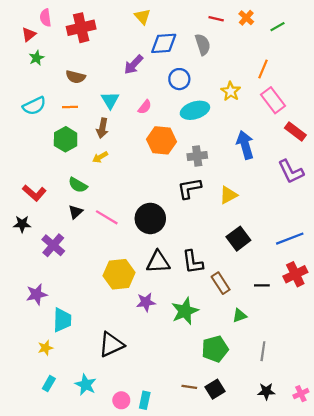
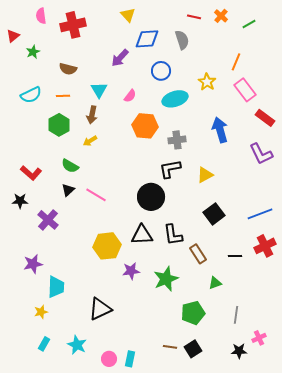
red triangle: (29, 34) -> (13, 36), moved
black circle: (150, 218) -> (151, 197), moved
pink cross: (301, 394) -> (259, 338), moved

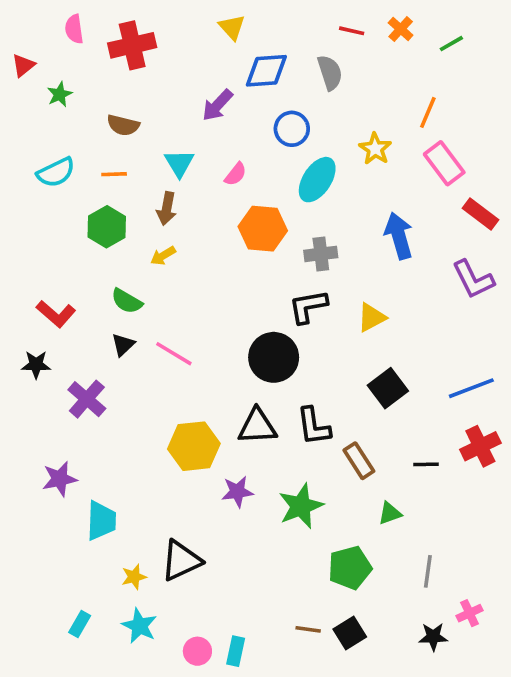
cyan ellipse: (175, 99) -> (317, 180), turned -40
yellow star: (41, 312) -> (134, 577), moved

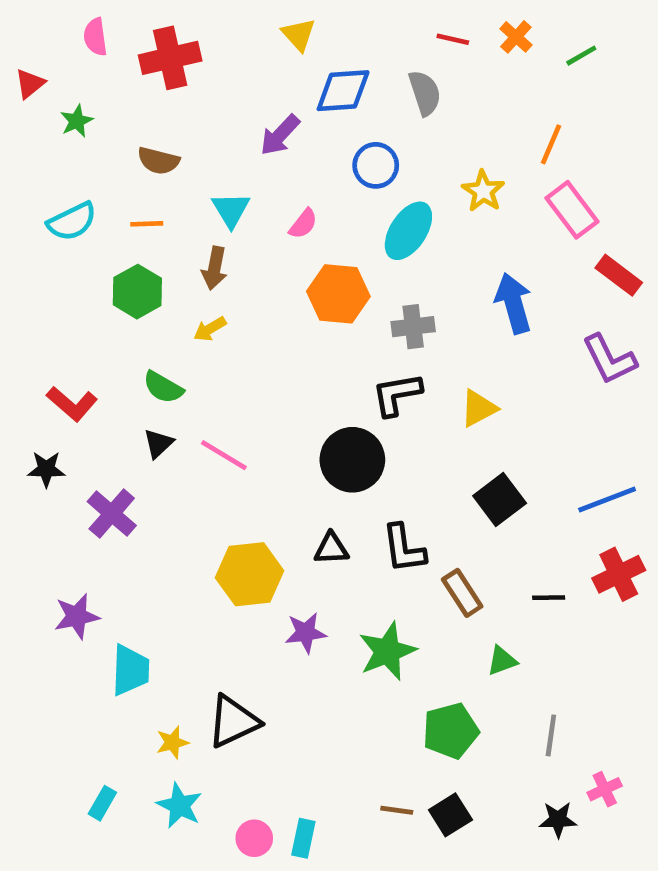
black triangle: (257, 426) -> (331, 549), size x0.7

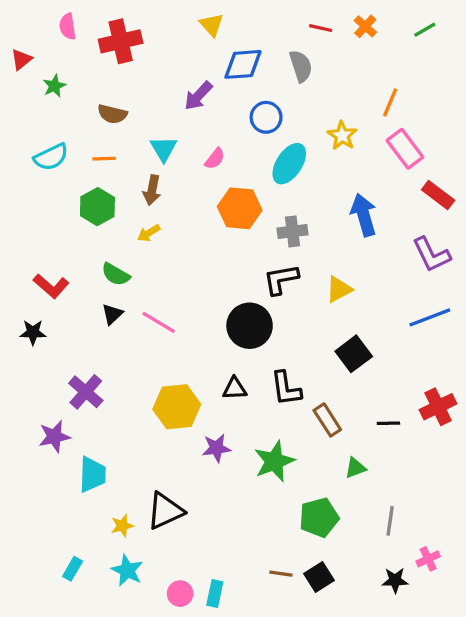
green line: (581, 56) -> (425, 30), moved
blue line: (607, 499) -> (430, 317), moved
purple cross: (112, 514) -> (86, 392), moved

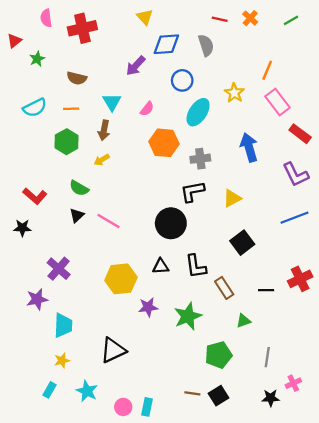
yellow star: (122, 526) -> (62, 360), moved

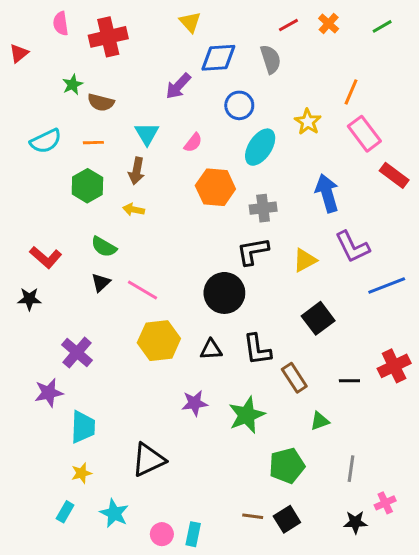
red line: (220, 19) -> (288, 25), turned -42
green star: (37, 59) -> (73, 85), moved
yellow arrow: (102, 160) -> (134, 210), turned 42
purple L-shape: (296, 175) -> (352, 247), moved
yellow hexagon: (121, 279) -> (159, 341), moved

